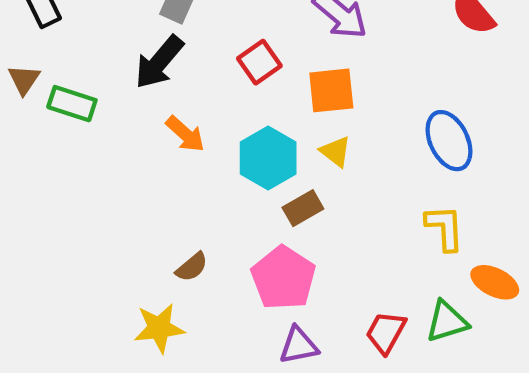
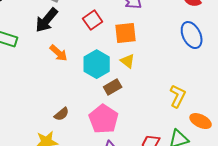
blue ellipse: (449, 141) -> (192, 35), moved
yellow L-shape: (445, 228) -> (178, 96), turned 30

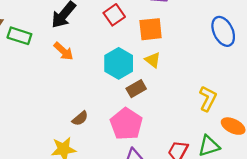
orange arrow: (59, 53) -> (64, 51), moved

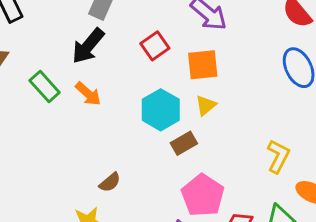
green rectangle: (19, 36) -> (45, 87), moved, turned 30
yellow triangle: (153, 60) -> (206, 105), turned 42
pink pentagon: (126, 124) -> (203, 195), moved

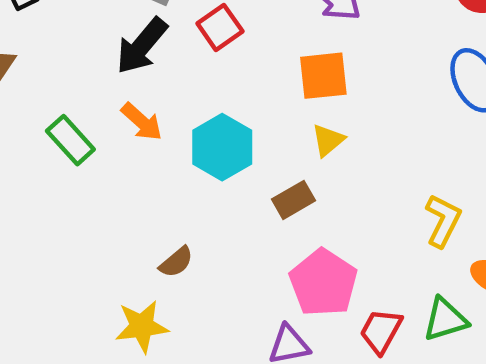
red square: (155, 46) -> (220, 27), moved
green rectangle: (45, 87) -> (70, 140), moved
cyan hexagon: (161, 110) -> (222, 147), moved

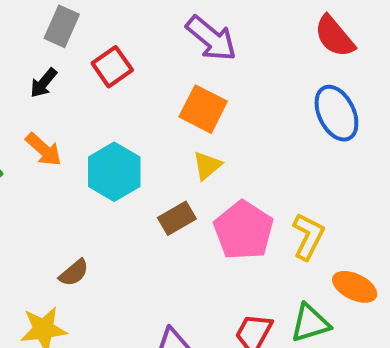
black arrow: (142, 46) -> (44, 83), size x0.6
orange square: (323, 76) -> (203, 109), turned 33
pink pentagon: (323, 283) -> (244, 230), moved

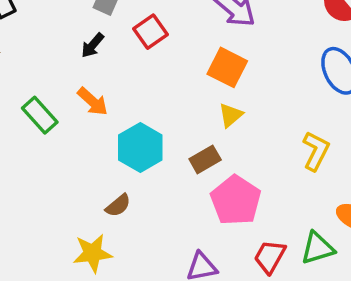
cyan hexagon: (114, 172) -> (140, 148), moved
pink pentagon: (244, 230) -> (236, 200), moved
yellow L-shape: (308, 236) -> (316, 151), moved

